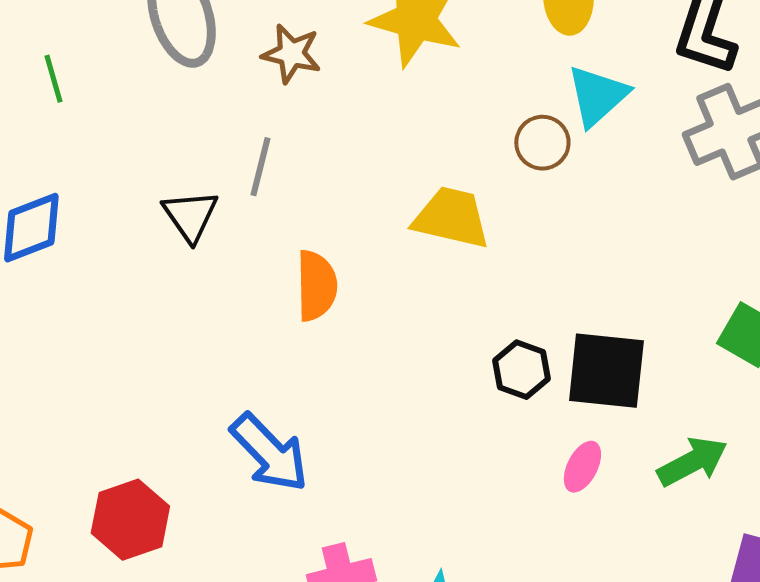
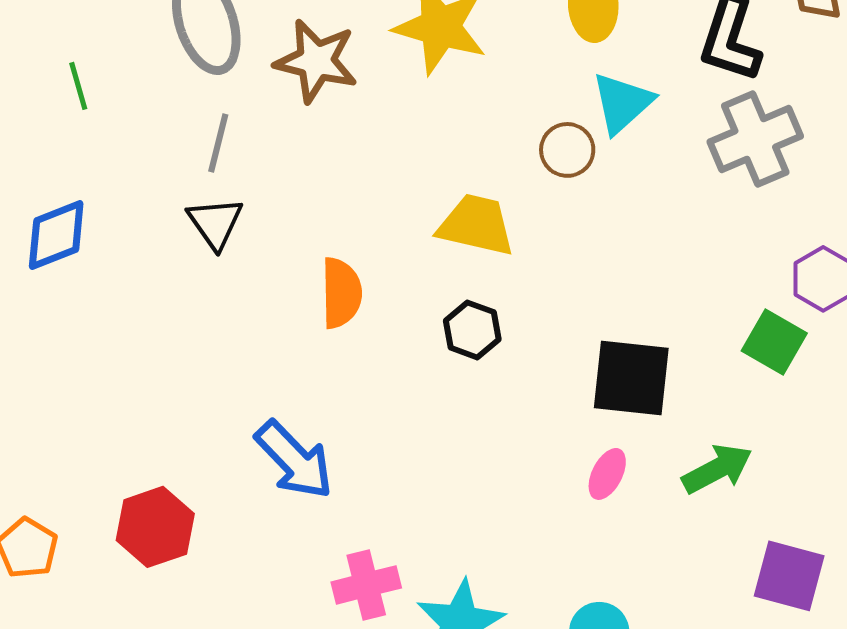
brown star: (291, 54) -> (316, 61), size x1.4
gray line: (260, 167) -> (218, 143), moved
black hexagon: (521, 370) -> (472, 330), moved

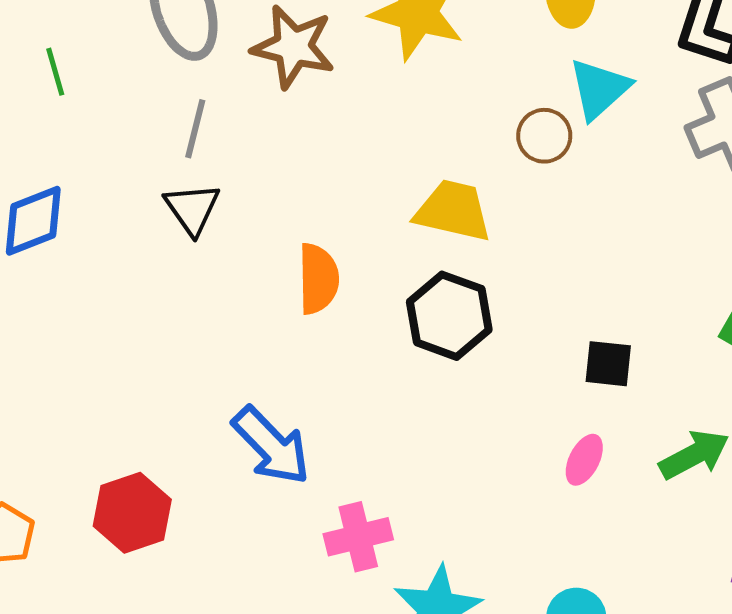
black hexagon: (472, 330) -> (449, 316), size x1.5
black square: (631, 378) -> (608, 364), size x0.6
pink cross: (366, 585) -> (358, 537), moved

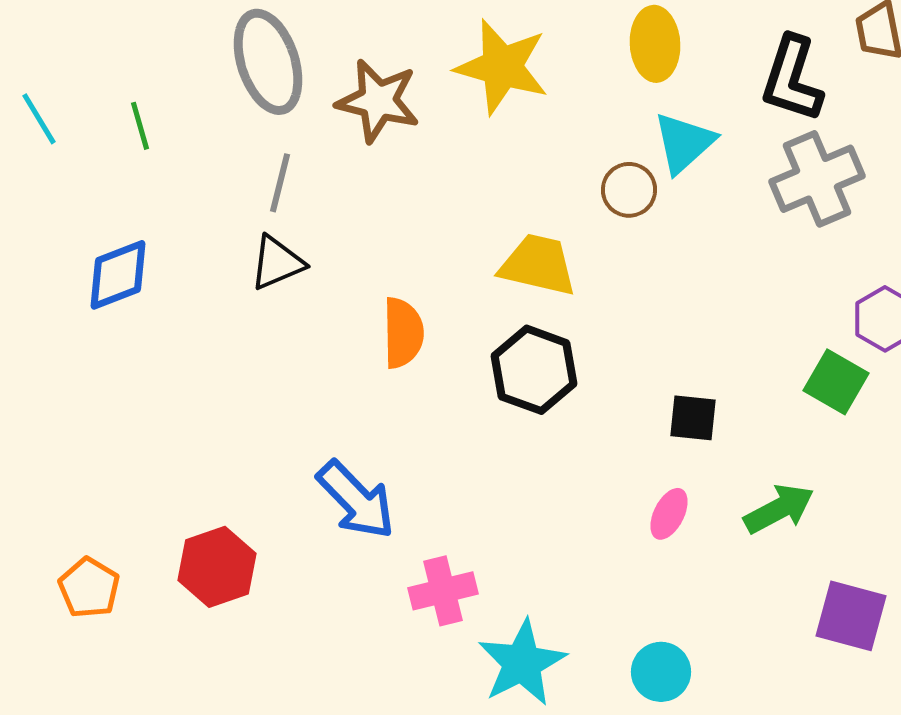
black triangle: (192, 209) -> (277, 263), turned 42

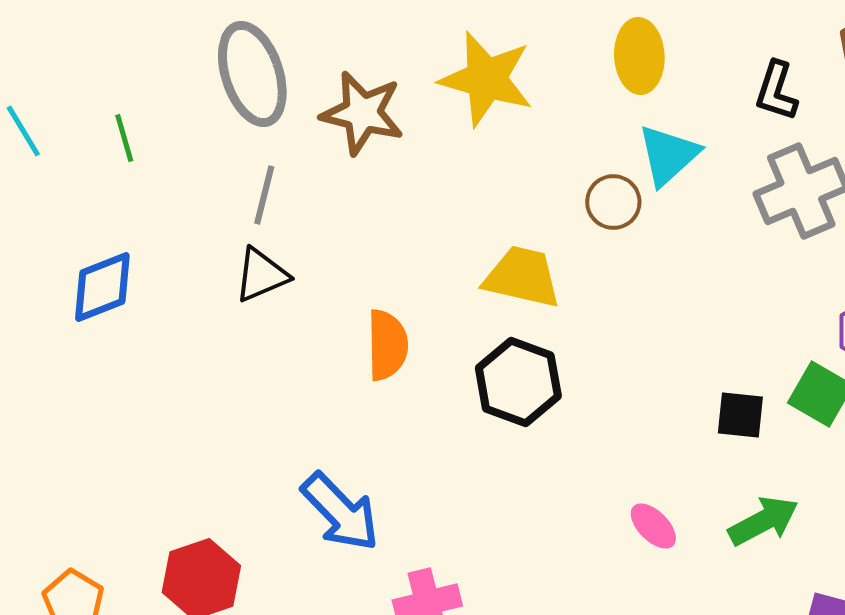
black L-shape: (792, 79) -> (776, 91), size x0.7
black square: (693, 418) -> (740, 415), moved
pink ellipse: (669, 514) -> (653, 526), turned -72

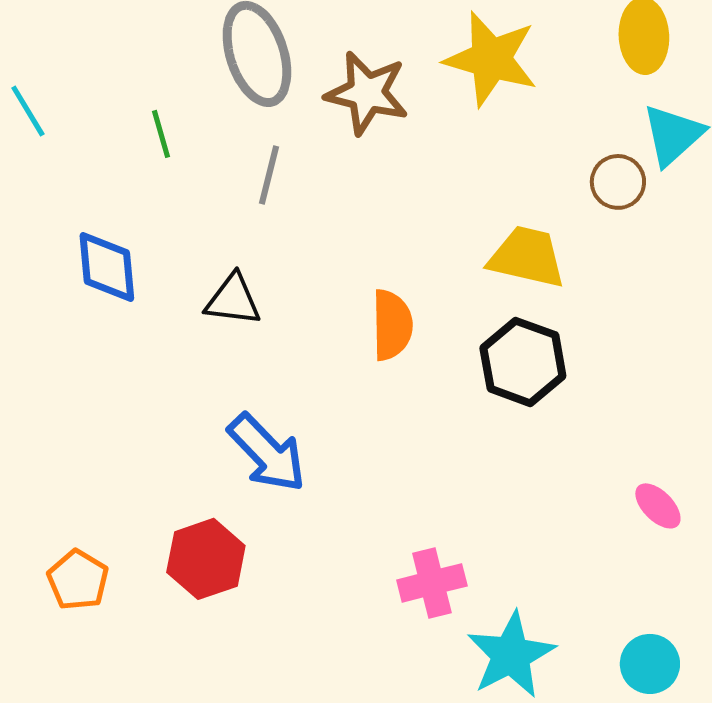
green line: (124, 138) -> (161, 134), moved
black triangle: (261, 275) -> (233, 300), moved, turned 30
blue diamond: (102, 287) -> (107, 267), turned -74
blue arrow: (340, 512) -> (267, 453), moved

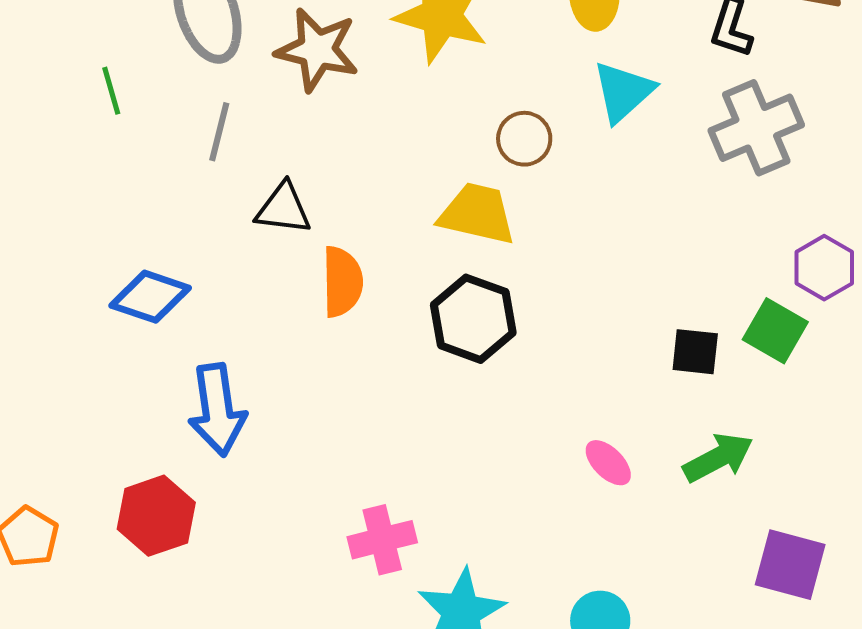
brown circle: (618, 182) -> (524, 139), moved
blue diamond: (107, 267) -> (150, 297), moved, turned -66
black triangle: (233, 300) -> (283, 209), moved
blue arrow: (267, 453) -> (217, 410), turned 36

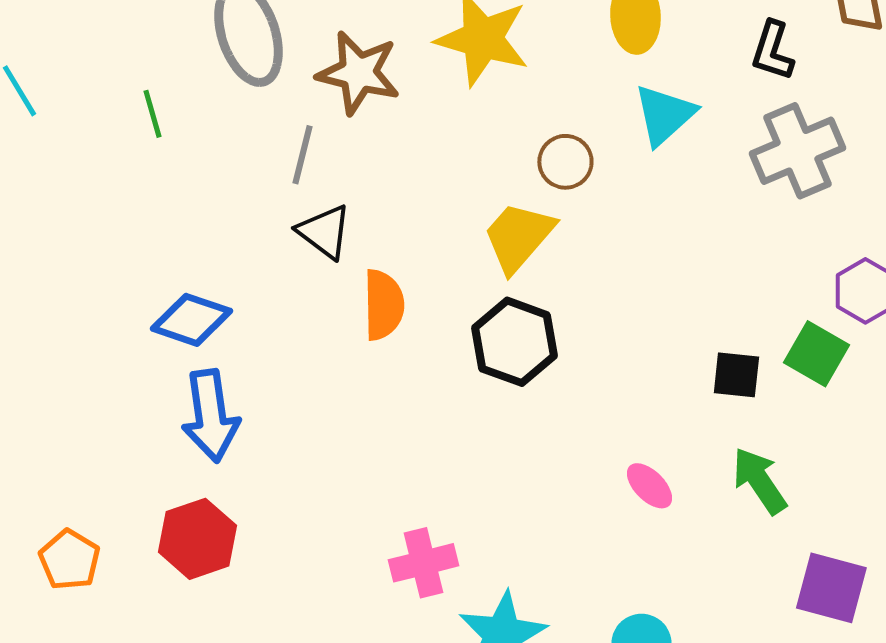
gray line: (219, 132) -> (302, 155), moved
black triangle: (283, 209) -> (324, 232), turned 30
yellow trapezoid: (477, 214) -> (518, 237), turned -62
blue arrow: (217, 410) -> (210, 416), moved
green arrow: (718, 458) -> (759, 481), turned -96

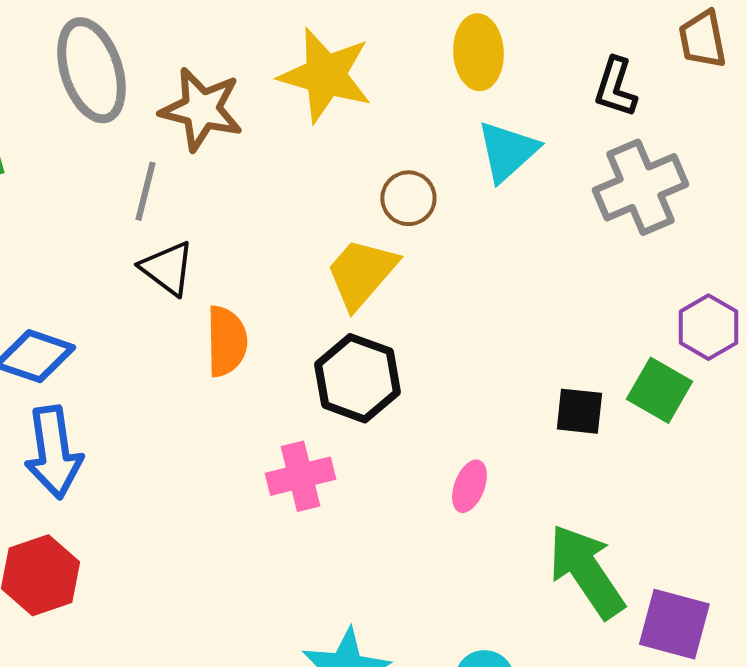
green arrow: (759, 481) -> (586, 571), moved, size x1.4
pink ellipse: (649, 486) -> (469, 486), moved, turned 66
pink cross: (423, 563) -> (300, 476), moved

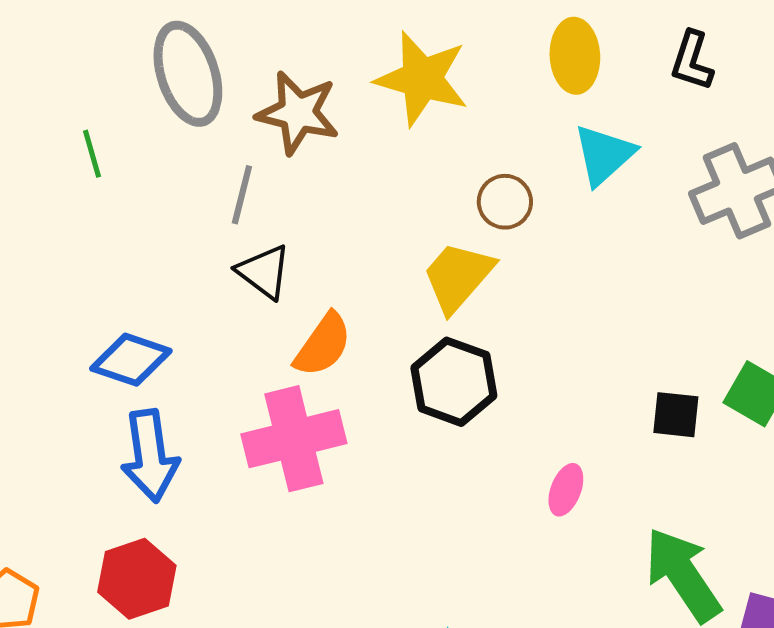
black L-shape: (615, 87) -> (692, 61), moved
orange semicircle: (226, 341) -> (323, 345), turned 36
pink cross: (300, 476) -> (294, 439), moved, size x1.5

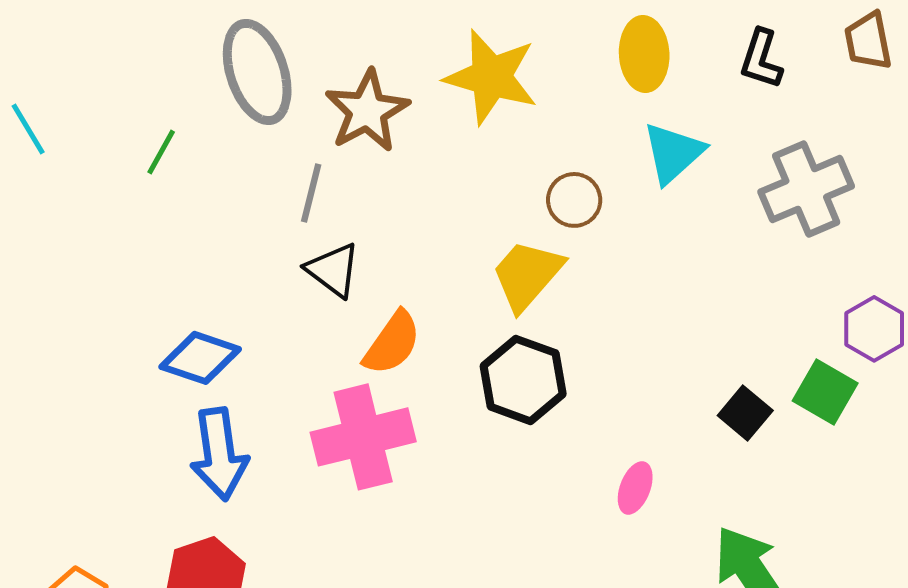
brown star: (298, 113) -> (367, 111), turned 30
green line: (92, 154) -> (161, 152), turned 45
black square: (676, 415) -> (745, 413), turned 34

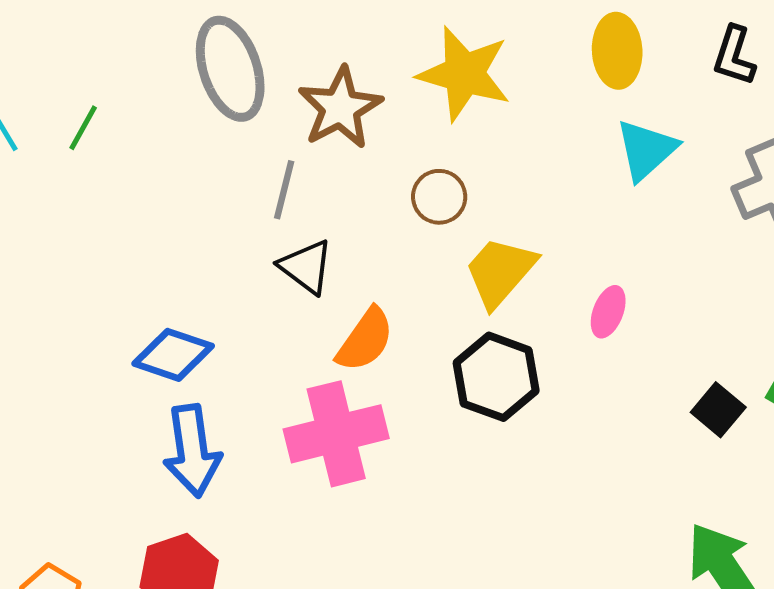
green line: (161, 152) -> (83, 128), moved
brown circle: (574, 200) -> (439, 197), moved
pink ellipse: (635, 488) -> (608, 312), moved

